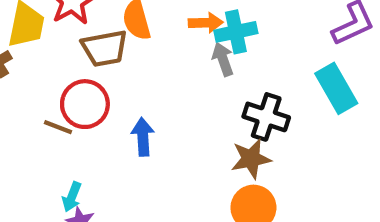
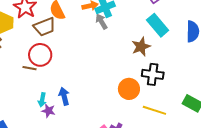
black cross: (266, 117) -> (153, 74), moved
blue arrow: (143, 137) -> (64, 96), moved
brown star: (251, 159) -> (141, 47), moved

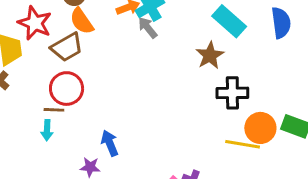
orange circle: (129, 89) -> (260, 128), moved
cyan arrow: (42, 100) -> (47, 130), moved

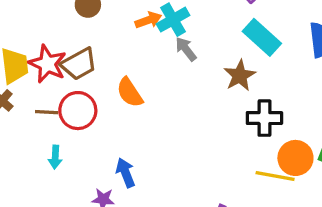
orange semicircle: (82, 21) -> (130, 93), moved
red star: (35, 23) -> (47, 64), moved
gray arrow: (148, 28) -> (186, 49), moved
brown line: (54, 110) -> (47, 112), moved

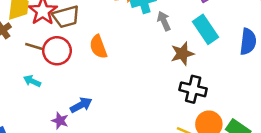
gray arrow: (186, 49) -> (164, 21), moved
cyan arrow: (55, 157) -> (32, 81), turned 98
blue arrow: (126, 173) -> (81, 105), turned 70

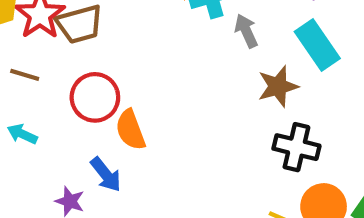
orange semicircle: (98, 47) -> (130, 130), moved
red circle: (57, 51) -> (95, 97), moved
blue arrow: (81, 105) -> (106, 174), turned 80

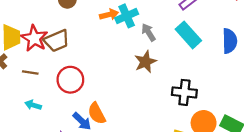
brown star: (278, 86) -> (145, 62), moved
orange semicircle: (130, 130) -> (97, 113), moved

